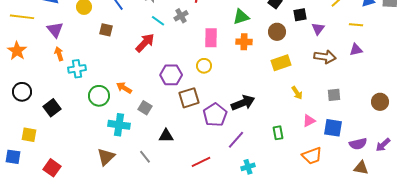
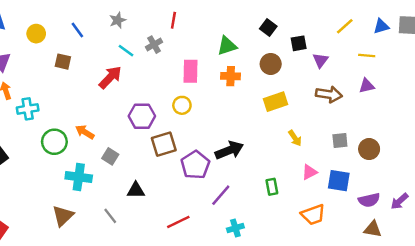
brown circle: (380, 102) -> (369, 149), moved

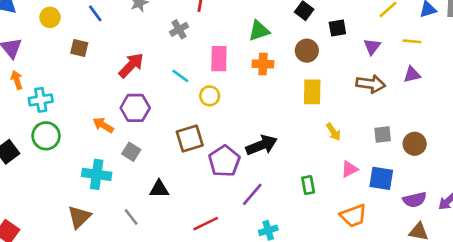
cyan line: (126, 51) -> (180, 76), moved
purple triangle: (320, 60) -> (372, 47), moved
yellow rectangle: (276, 102) -> (312, 92), turned -70
purple hexagon: (142, 116) -> (135, 108), moved
green circle: (54, 142) -> (46, 136), moved

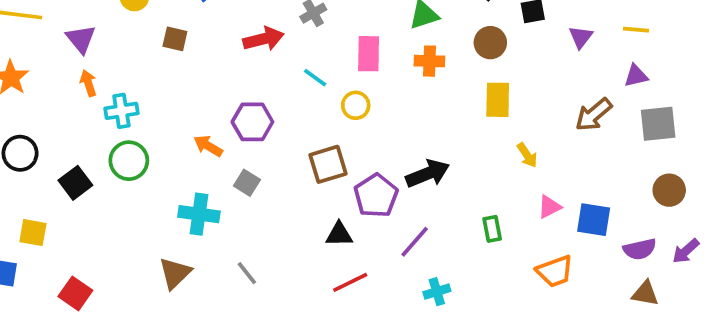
red arrow: (131, 65) -> (263, 39), moved, turned 32
brown arrow: (371, 84) -> (594, 115), moved, turned 132
gray square: (383, 134) -> (658, 124), moved, size x1.5
brown circle: (415, 144) -> (669, 190), moved
black triangle: (159, 189) -> (339, 234), moved

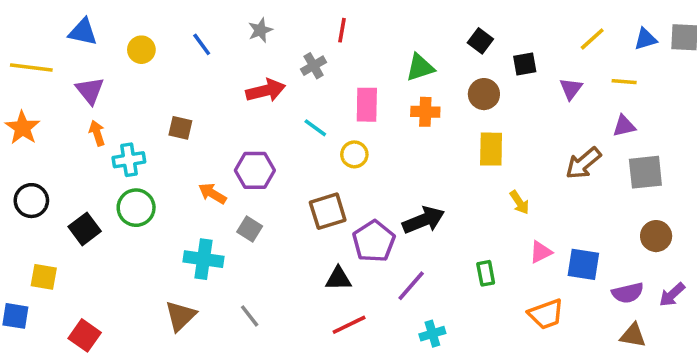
brown square: (175, 39) -> (180, 128), moved

